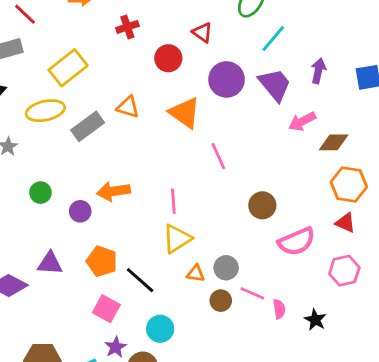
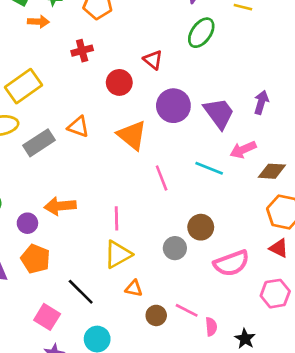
cyan line: (273, 38) -> (209, 168), moved, turned 68
orange pentagon: (102, 261) -> (35, 259), moved
gray circle: (226, 268) -> (175, 248), moved

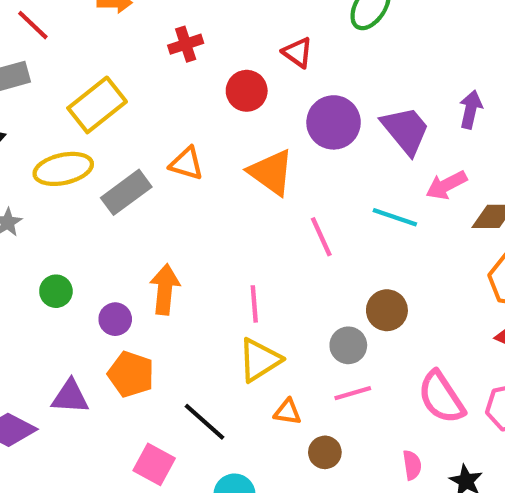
orange arrow: (60, 206) -> (165, 289), turned 104
pink semicircle: (231, 263) -> (441, 397), moved, turned 80
pink line: (187, 310) -> (353, 393), moved, turned -40

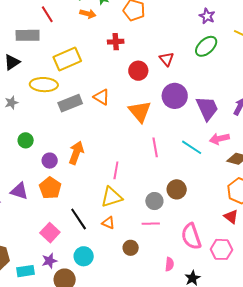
orange triangle: (288, 412) -> (108, 223), moved

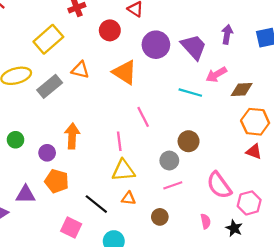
yellow rectangle: (67, 59) -> (48, 39), moved
pink line: (155, 147) -> (143, 117), moved
yellow triangle: (112, 197) -> (123, 170), turned 30
pink hexagon: (221, 249) -> (249, 203), moved

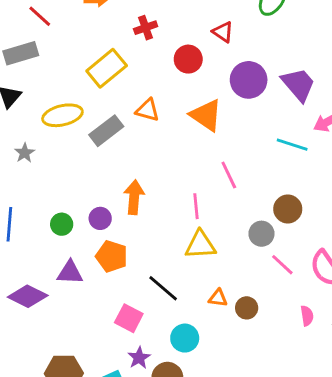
green circle: (15, 140) -> (62, 224), moved
pink line: (173, 185) -> (282, 265), moved, turned 60
orange triangle: (129, 198) -> (218, 298), moved

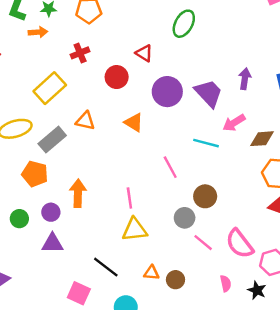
orange triangle: (206, 115) -> (134, 122), size x0.7
pink line: (229, 175) -> (170, 167), moved
orange pentagon: (112, 256) -> (35, 174), moved
purple triangle: (70, 273) -> (52, 243), moved

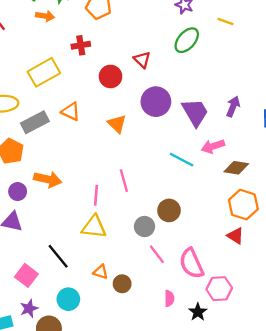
pink line: (170, 167) -> (124, 181), moved
orange arrow: (78, 193) -> (48, 179), turned 88

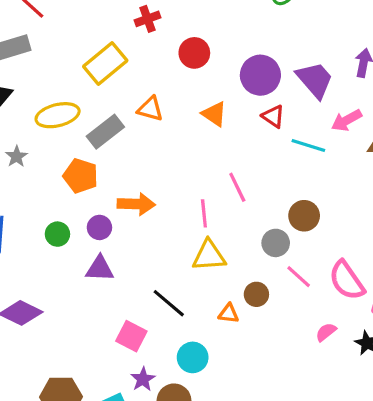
red triangle: (142, 60) -> (273, 116), moved
brown circle: (122, 284) -> (256, 294), moved
pink semicircle: (169, 298) -> (326, 332), turned -119

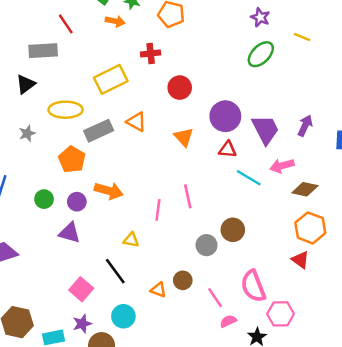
red triangle: (273, 116) -> (228, 150), turned -42
yellow triangle: (209, 256) -> (131, 240), moved, size x0.6
pink line: (299, 277) -> (215, 298), moved

